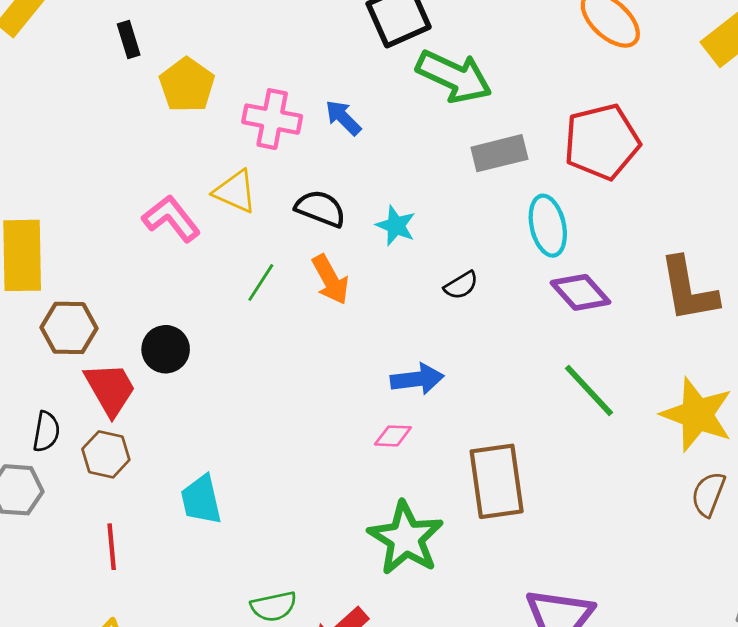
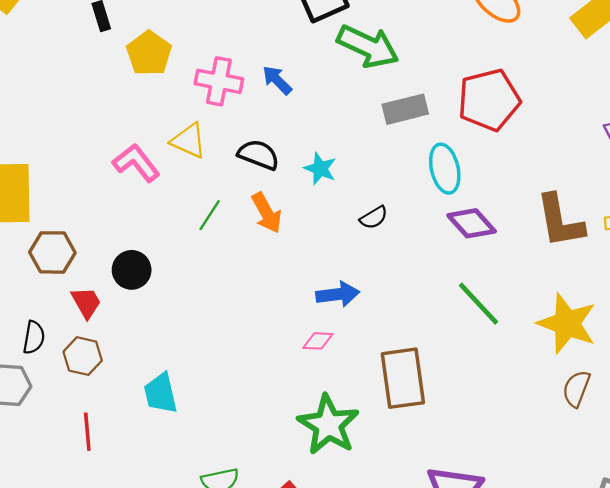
red trapezoid: (110, 389) -> (86, 302), size x0.7

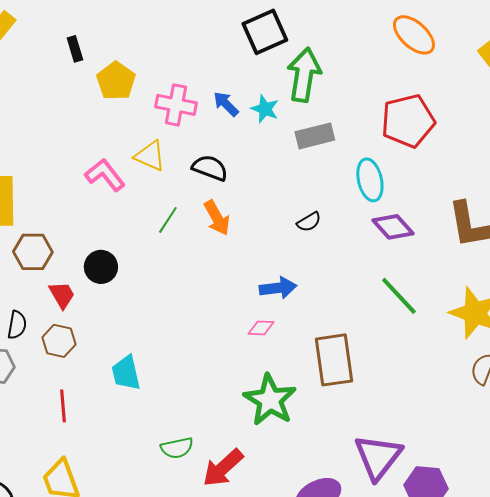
green arrow: (368, 46) -> (304, 75), turned -106
gray rectangle: (405, 109) -> (315, 136), moved
cyan star: (320, 169) -> (265, 109), moved

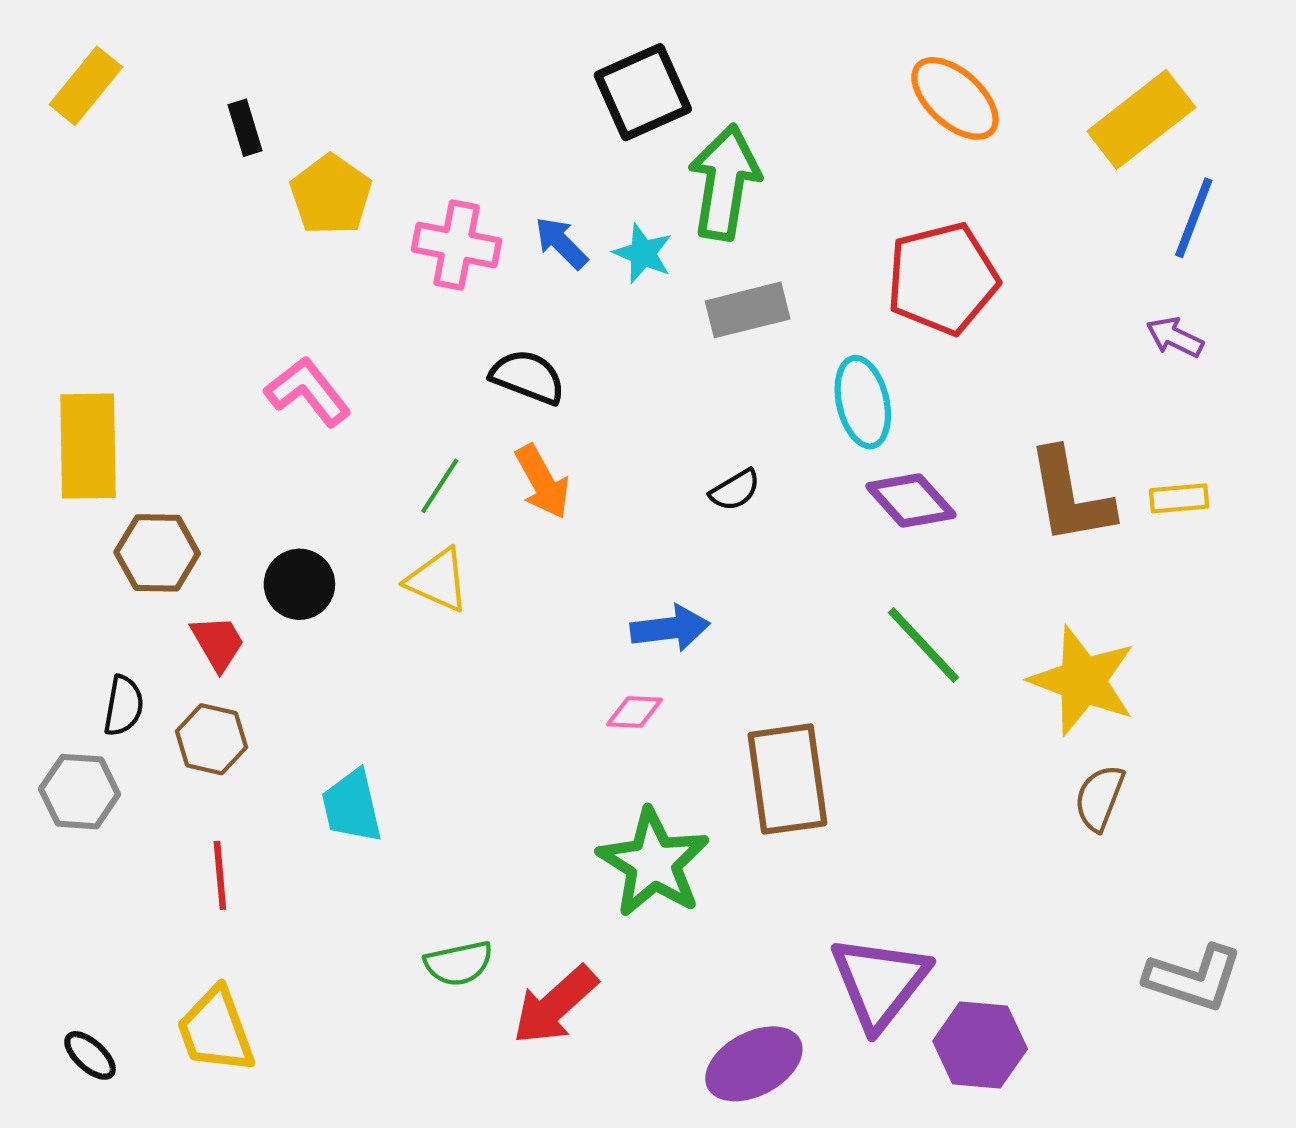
yellow triangle: (150, 156) -> (438, 580), moved

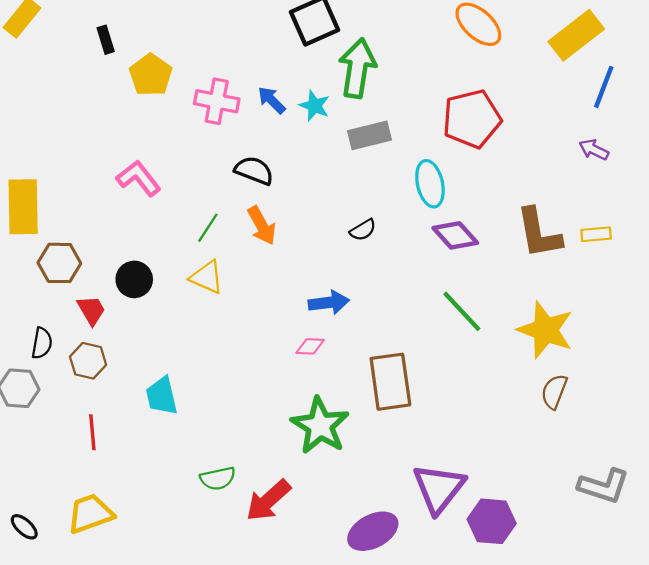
yellow trapezoid: (216, 1030) -> (90, 514), turned 90

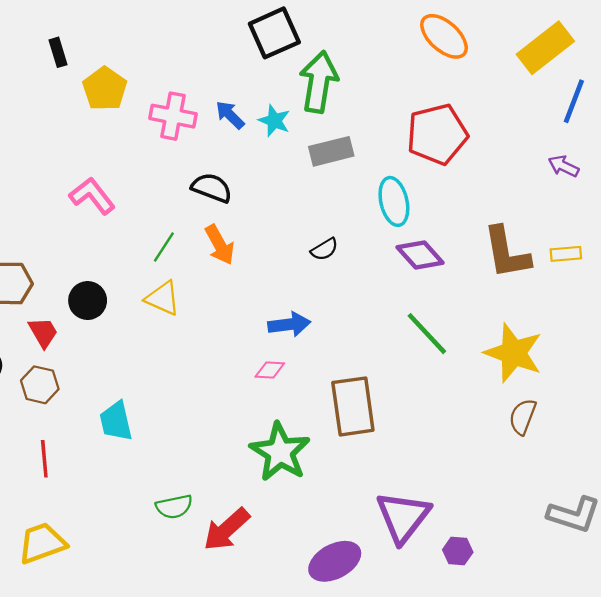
purple hexagon: (492, 521) -> (458, 551), size x0.6

